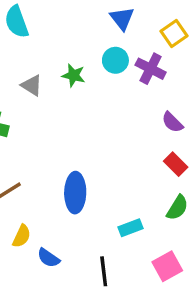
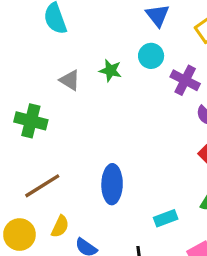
purple cross: (151, 69) -> (185, 80), moved

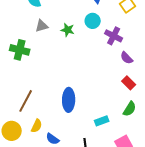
gray triangle: (70, 80) -> (42, 26), moved, turned -48
green cross: (31, 121) -> (20, 50), moved
brown line: (42, 186) -> (26, 101), turned -30

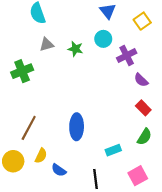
purple cross: (114, 36) -> (127, 56), turned 36
green cross: (20, 50) -> (22, 71), turned -36

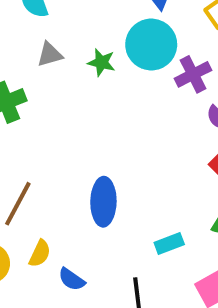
cyan circle: (103, 39) -> (151, 45), size x1.6

